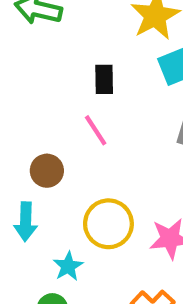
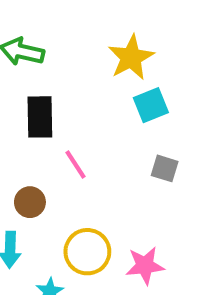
black rectangle: (104, 79) -> (40, 117), moved, size x1.5

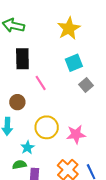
cyan square: (151, 105) -> (74, 63), moved
gray square: (165, 168) -> (86, 85), turned 32

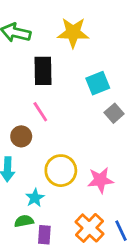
yellow star: (69, 28) -> (73, 33), moved, turned 30
black rectangle: (22, 59) -> (43, 71), moved
pink line: (41, 83) -> (40, 112), moved

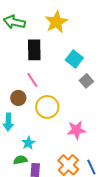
yellow star: (73, 33) -> (56, 22), turned -30
cyan square: (98, 83) -> (74, 59), turned -30
yellow circle: (61, 171) -> (47, 107), moved

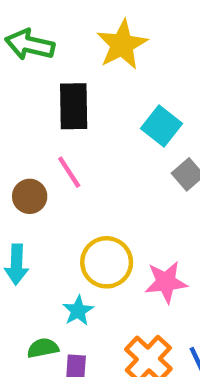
brown circle: (18, 98) -> (30, 196), moved
yellow circle: (47, 107) -> (107, 262), moved
cyan star: (28, 143) -> (78, 311), moved

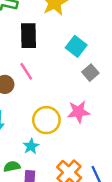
pink star: (166, 282) -> (79, 112), moved

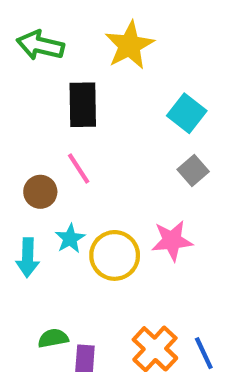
cyan square: (76, 46) -> (187, 113), moved
cyan star: (31, 146) -> (70, 238), moved

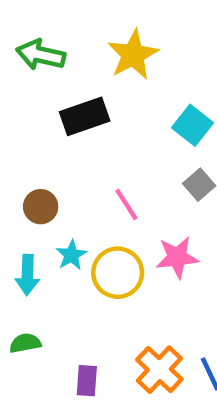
black rectangle: (83, 105) -> (85, 116), turned 72
pink line: (79, 168) -> (126, 204), moved
green semicircle: (53, 338) -> (25, 343), moved

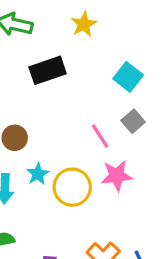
yellow star: (133, 55) -> (84, 24), size x0.7
pink line: (126, 204) -> (100, 136), moved

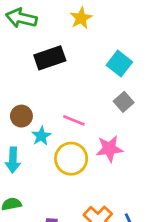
pink line: (100, 136) -> (74, 120), moved, turned -35
cyan star: (38, 174) -> (41, 136), moved

